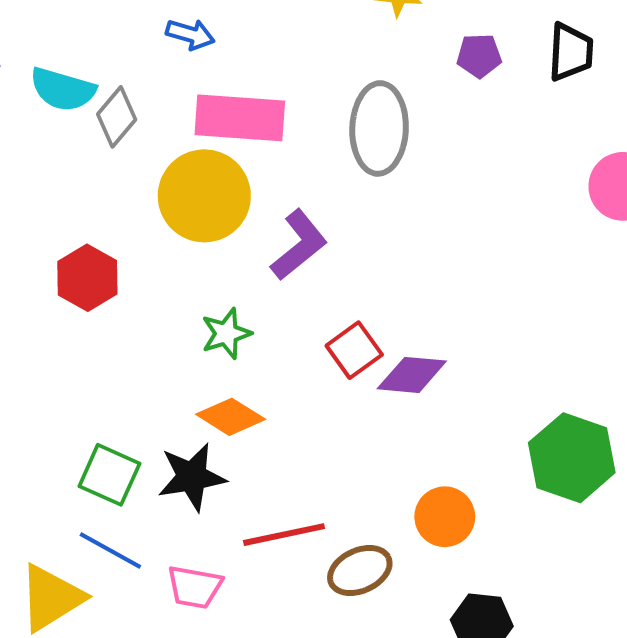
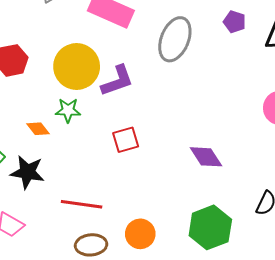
yellow circle: (204, 196) -> (77, 67), moved
purple diamond: (412, 375) -> (206, 157), moved, turned 32
orange diamond: (231, 417) -> (38, 129), moved, size x0.7
red line: (284, 535) -> (82, 204), moved

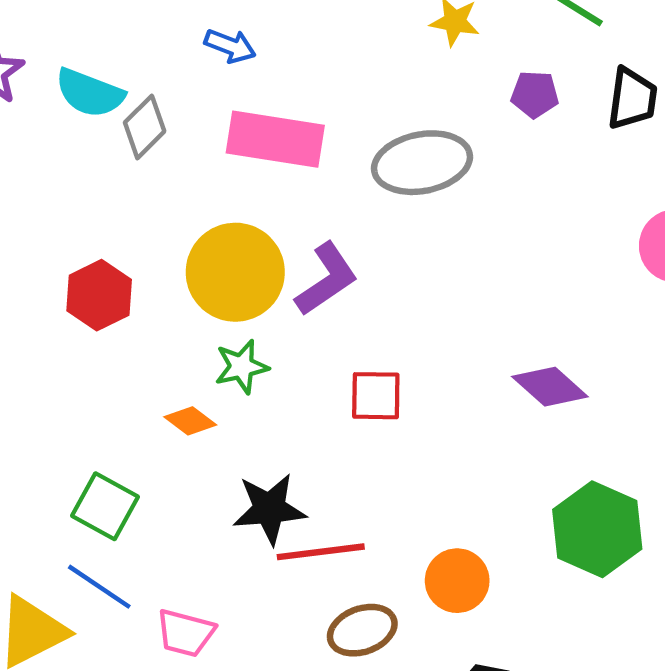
gray ellipse: (175, 39) -> (422, 163), turned 72
red square: (126, 140) -> (376, 396), turned 32
black star: (27, 172) -> (269, 509), moved

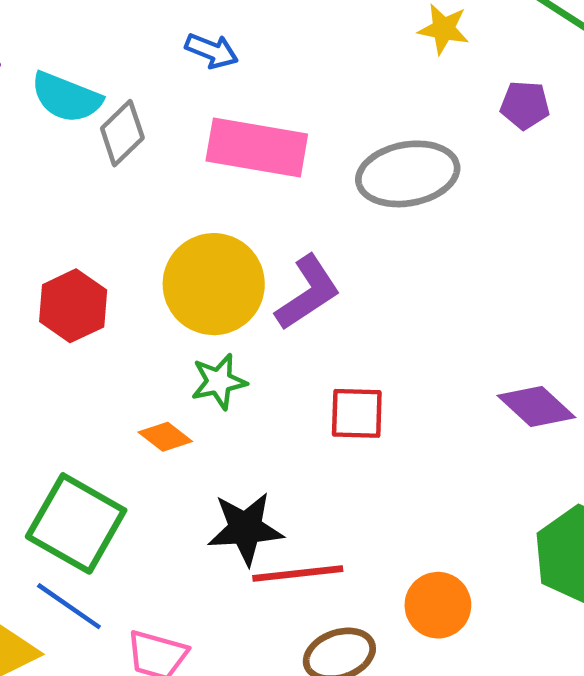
green square: (105, 506) -> (76, 523), size x1.4

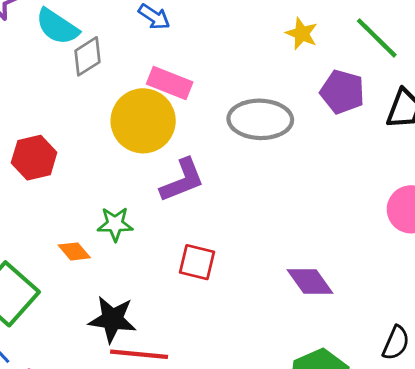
purple pentagon: (525, 105) -> (342, 92), size x1.4
pink rectangle: (257, 147) -> (170, 83), size x0.7
yellow circle: (214, 284) -> (143, 121), moved

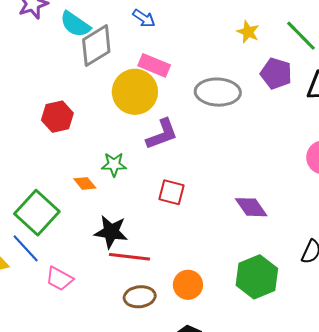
gray diamond: (88, 56) -> (96, 46), size x1.5

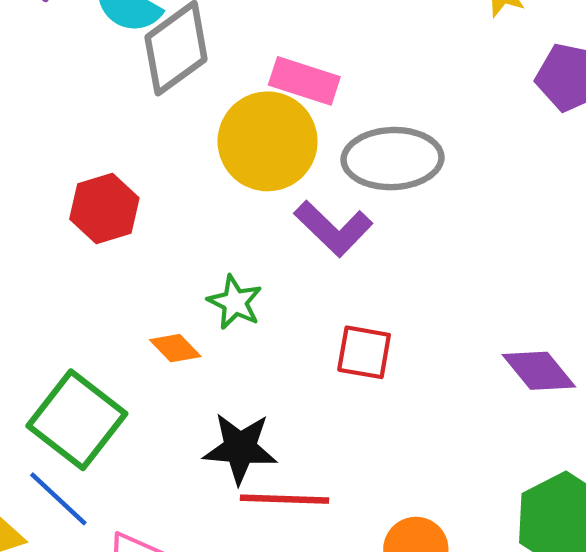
gray ellipse: (218, 92) -> (392, 159), moved
purple L-shape: (162, 134) -> (333, 228), turned 69
green star: (114, 164) -> (235, 302), turned 30

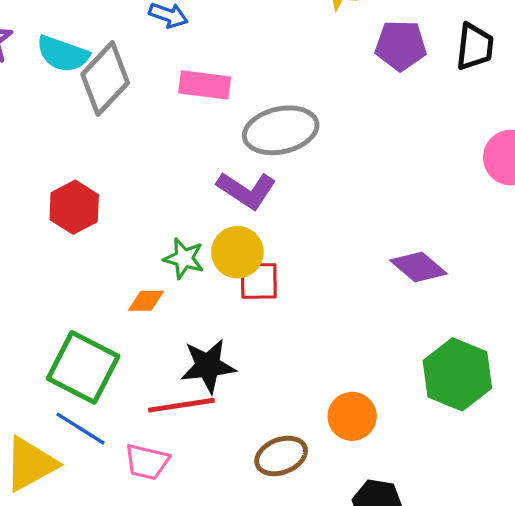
yellow circle: (268, 141) -> (237, 252), moved, size x0.7
orange diamond: (175, 348) -> (146, 301), turned -36
red square: (364, 352) -> (259, 281), moved
red line: (284, 499) -> (181, 405), moved

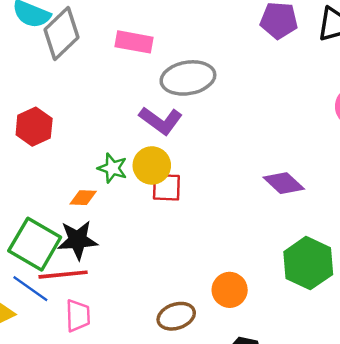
black star: (208, 366) -> (78, 240), moved
red line: (181, 405) -> (63, 275), moved
pink trapezoid: (147, 462) -> (78, 316), turned -108

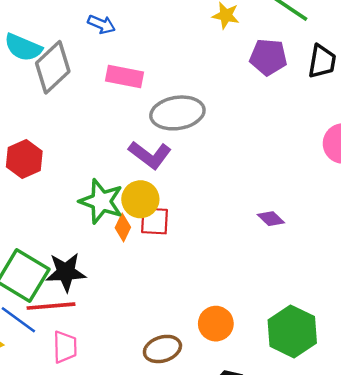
green star: (112, 168) -> (101, 201), size x1.5
purple diamond: (284, 183) -> (271, 219), size x0.7
orange diamond: (83, 198) -> (123, 227), moved, turned -68
green hexagon: (308, 263) -> (292, 331), moved

